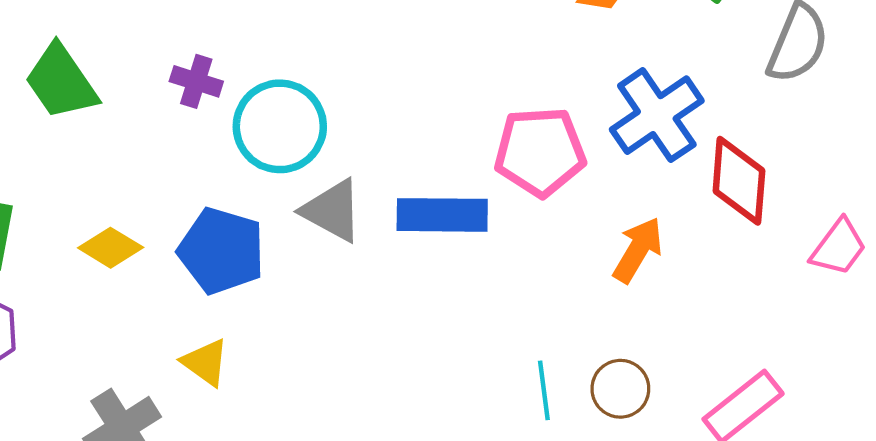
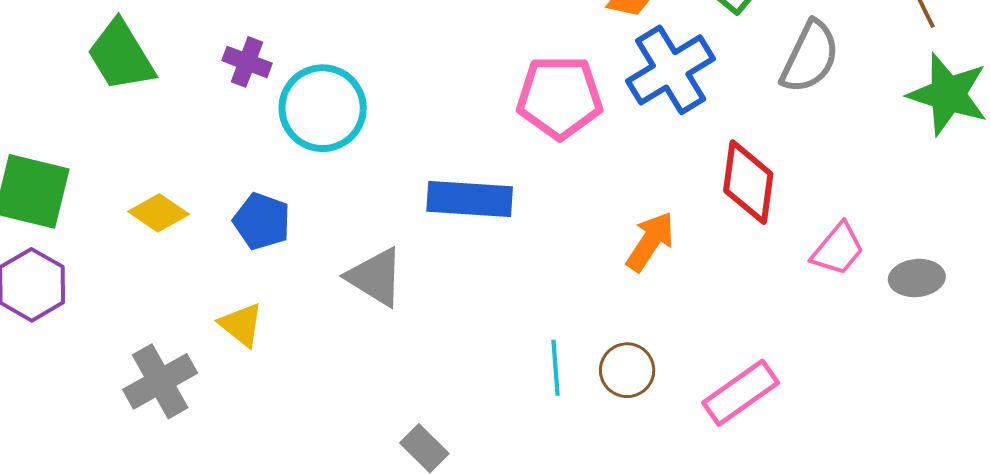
blue cross: (657, 115) -> (671, 70), moved
pink pentagon: (540, 152) -> (560, 97), moved
gray triangle: (332, 211) -> (375, 277), moved
blue pentagon: (221, 251) -> (262, 221), size x0.7

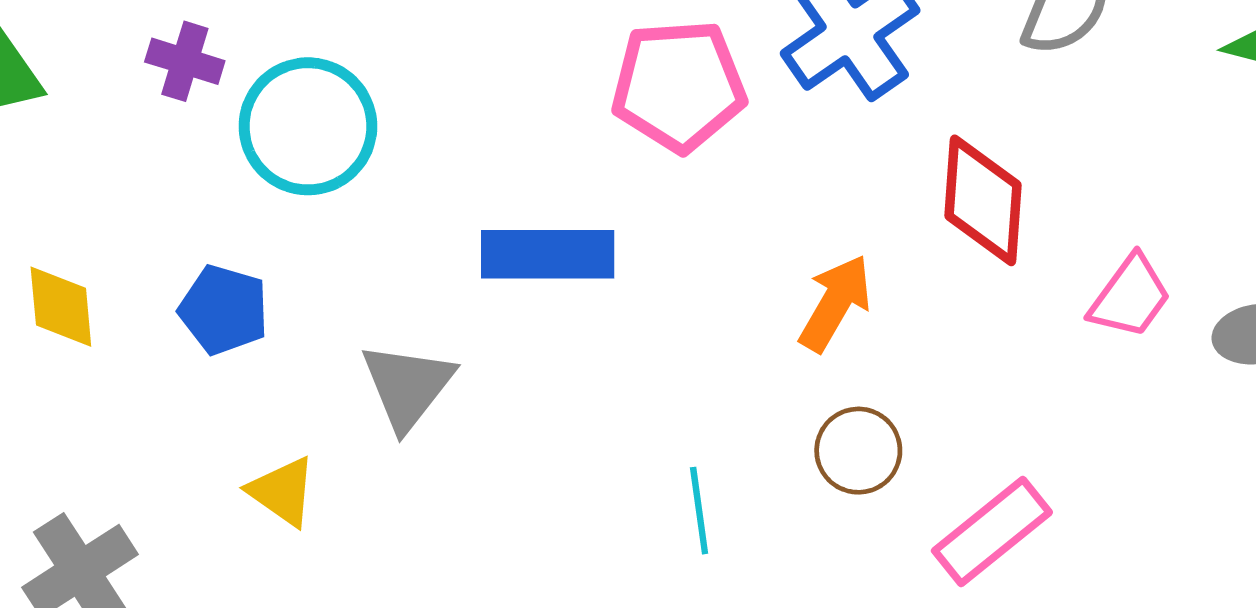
yellow diamond: (159, 213) -> (61, 307), turned 54
gray triangle: (375, 277) -> (407, 386), turned 40
yellow triangle: (241, 325) -> (282, 491), moved
brown circle: (627, 370) -> (858, 451), moved

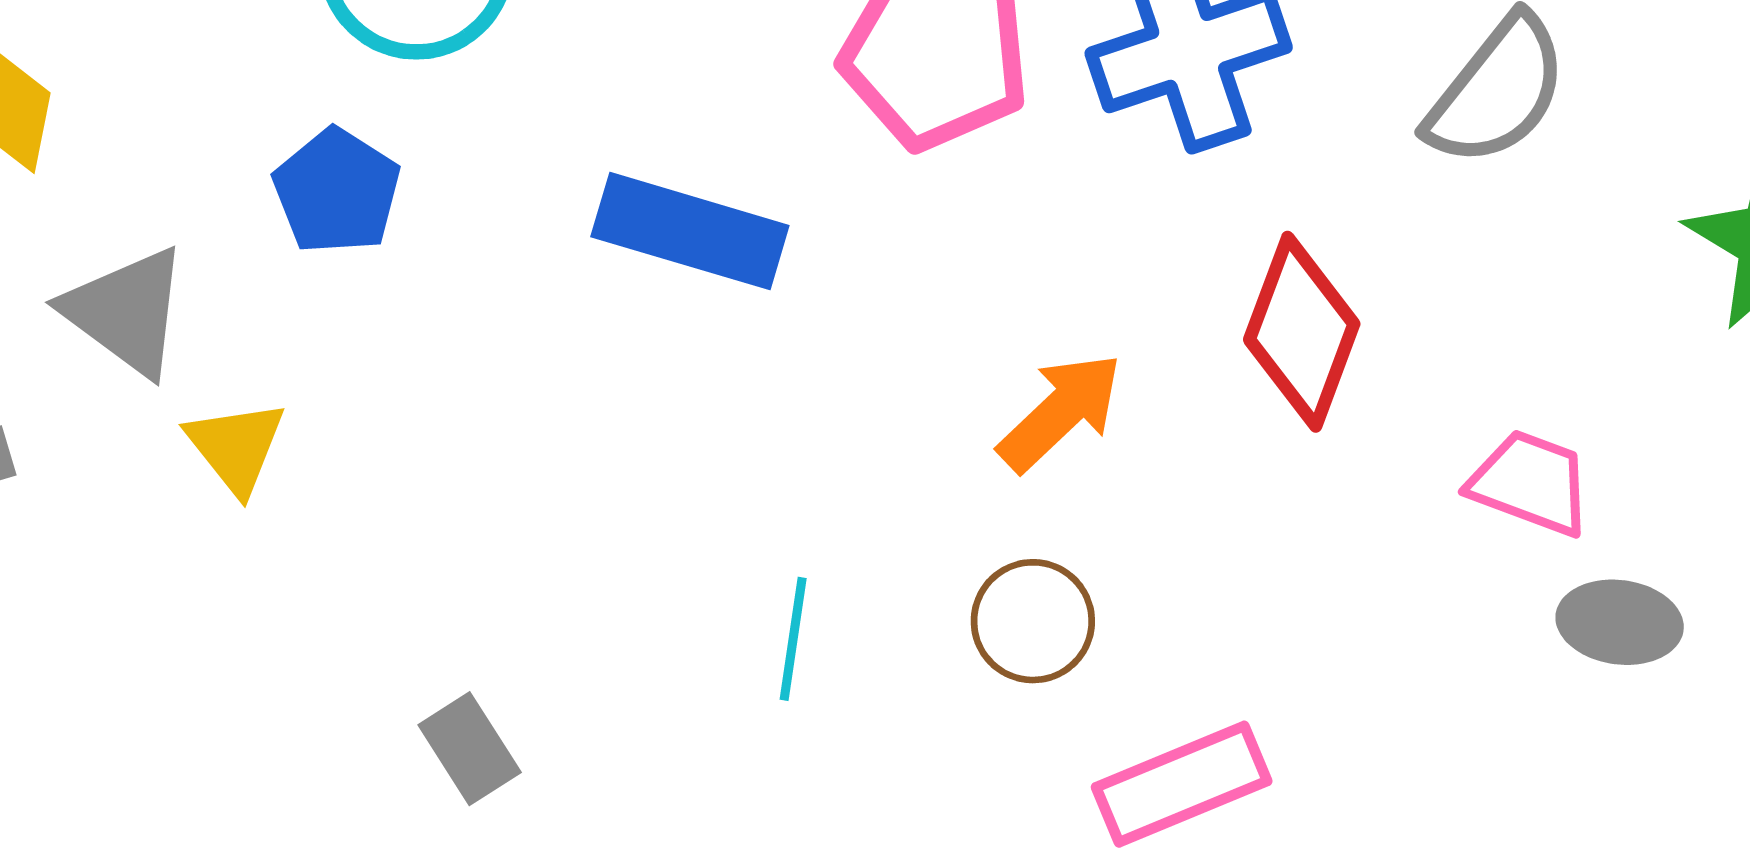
pink trapezoid: (1130, 297) -> (1530, 483), moved, turned -122
blue pentagon: (224, 310) -> (337, 191), moved
gray triangle: (407, 386) -> (126, 311), moved, turned -48

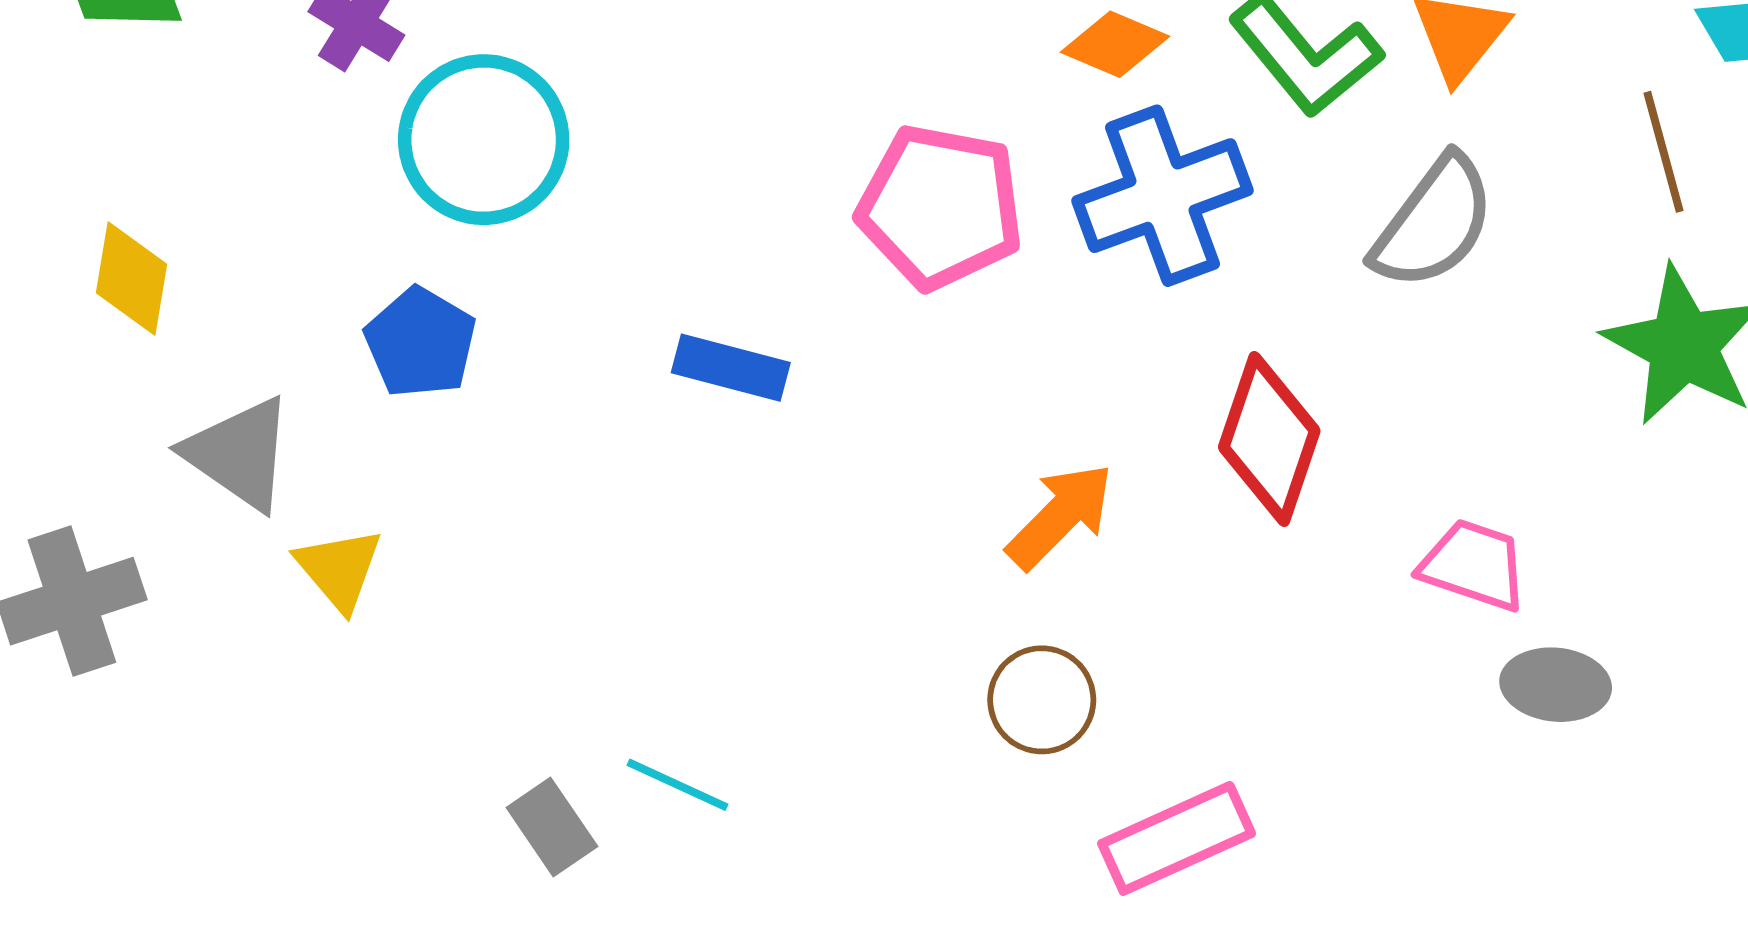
blue rectangle: (690, 231) -> (731, 368), size x0.7
cyan line: (793, 639) -> (677, 785), moved, turned -72

